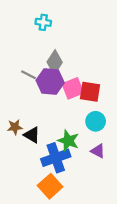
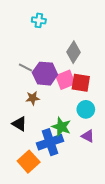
gray diamond: (55, 62) -> (74, 52), moved
brown star: (15, 127) -> (33, 98), moved
black triangle: (32, 135) -> (19, 124), moved
orange square: (50, 186) -> (29, 162), moved

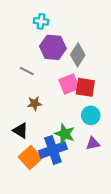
purple hexagon: (45, 74) -> (53, 47), moved
purple triangle: (88, 136) -> (93, 143), turned -40
orange square: (29, 162) -> (30, 158), moved

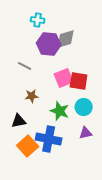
gray diamond: (78, 55) -> (66, 39), moved, turned 40
black triangle: (20, 130) -> (19, 121), turned -42
green star: (65, 134) -> (60, 111), moved
blue cross: (53, 150) -> (49, 139), turned 30

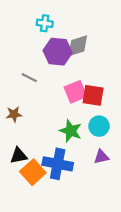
brown star: (32, 96) -> (14, 114), moved
black triangle: (19, 121) -> (19, 156), moved

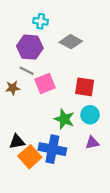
gray diamond: (78, 46) -> (71, 42), turned 45
purple hexagon: (58, 52) -> (30, 47), moved
pink square: (75, 92) -> (45, 84), moved
brown star: (14, 114) -> (13, 88), moved

